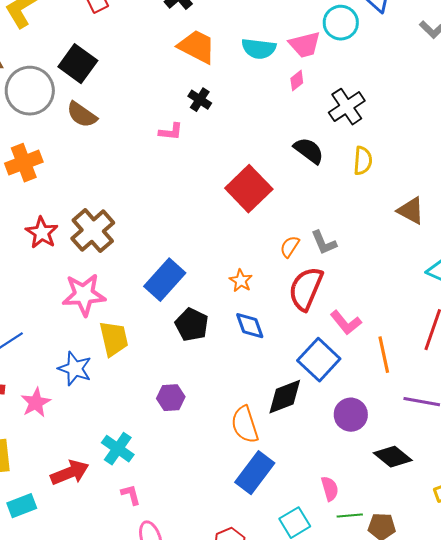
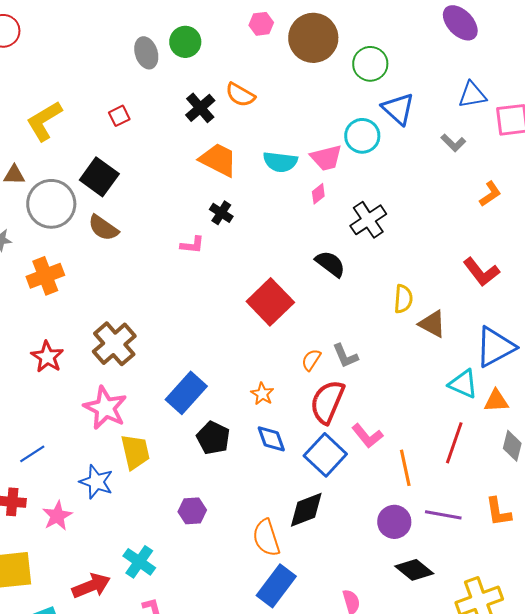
yellow semicircle: (363, 161) -> (403, 299), moved
red star: (42, 233) -> (47, 357), moved
pink star: (84, 295) -> (105, 408), turned 30
blue square: (319, 360) -> (325, 455), moved
purple circle: (351, 415) -> (394, 522), moved

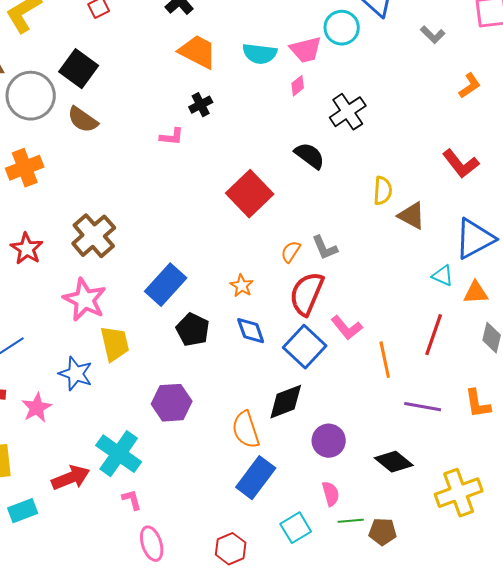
black cross: (221, 213) -> (201, 105), turned 30
cyan triangle: (463, 384) -> (443, 276), size x0.7
purple hexagon: (192, 511) -> (172, 403), size x1.4
purple circle: (394, 522) -> (329, 441), moved
cyan cross: (139, 562) -> (119, 454), size x1.4

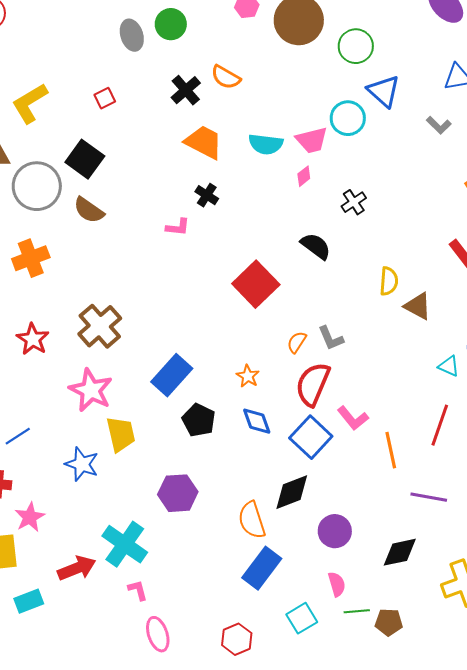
black cross: (201, 105) -> (207, 195), turned -30
black cross: (348, 112) -> (354, 202), size x0.7
pink star: (37, 408) -> (30, 517), moved
black diamond: (394, 462) -> (400, 552), turned -51

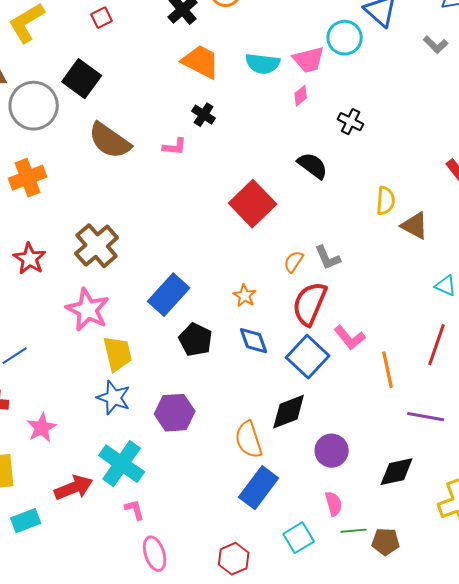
black cross: (354, 202) -> (351, 122), turned -30
brown semicircle: (89, 210) -> (110, 141), moved, size x1.4
blue star: (82, 464) -> (114, 398), moved
pink star: (30, 517) -> (42, 428), moved

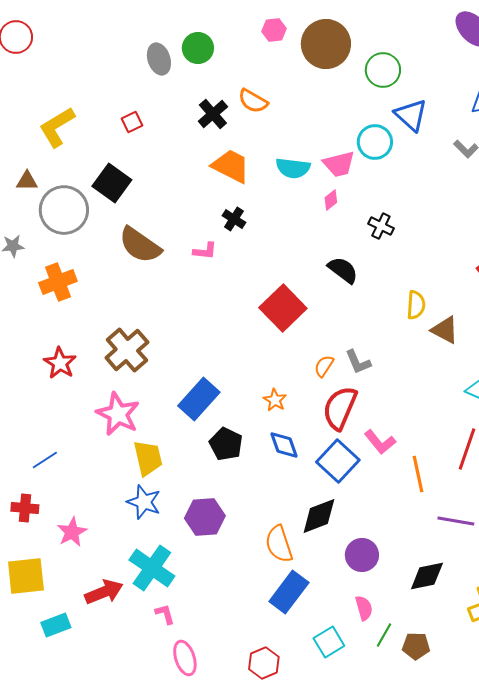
green line: (354, 531) -> (384, 635), turned -55

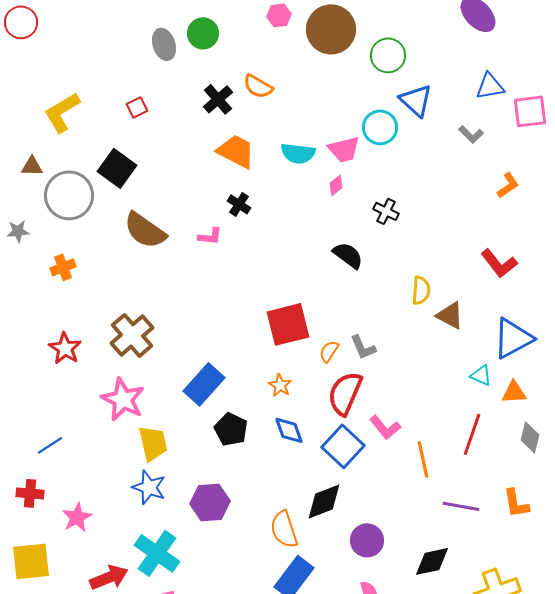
orange cross: (58, 282) -> (63, 267), size x0.7
red square: (283, 308) -> (288, 324), moved, turned 30

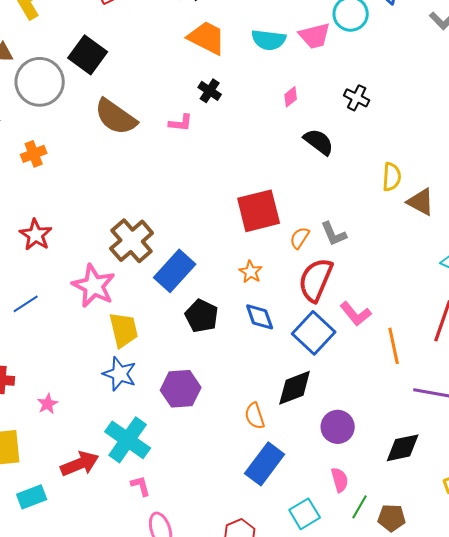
pink diamond: (336, 185) -> (291, 97), moved
brown cross: (132, 335) -> (132, 241), moved
blue line: (50, 445) -> (26, 304), moved
pink star: (77, 517) -> (48, 404), size x0.7
orange semicircle: (284, 529) -> (255, 416), size x0.7

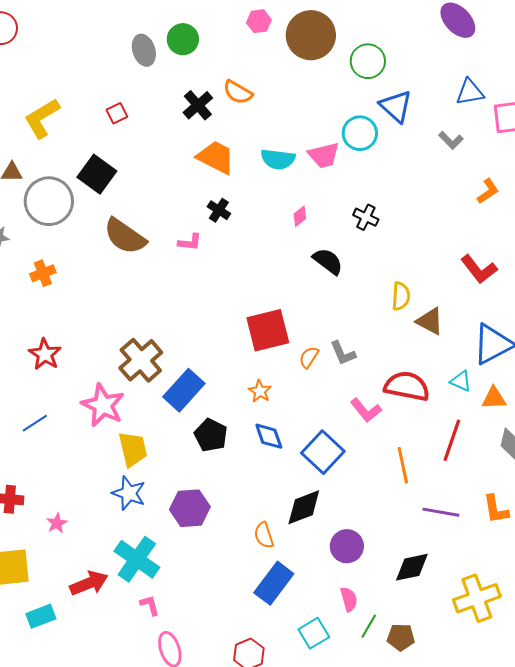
red semicircle: (316, 280) -> (407, 386), moved, turned 78
pink L-shape: (356, 314) -> (366, 410), moved

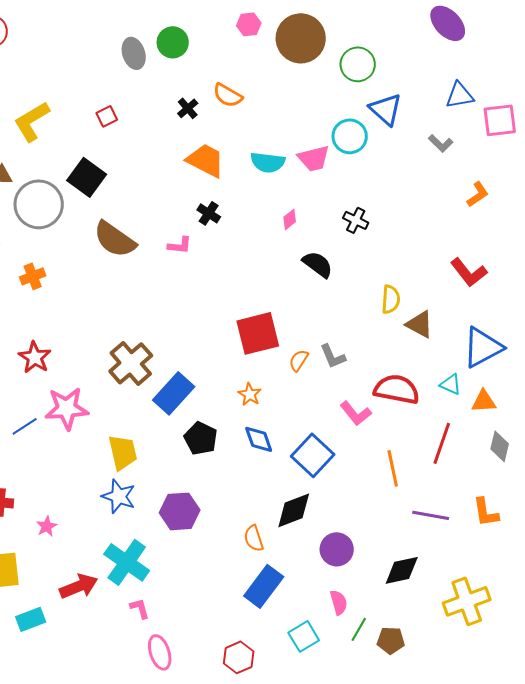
black cross: (198, 105) -> (188, 108), size x0.7
pink star: (103, 405) -> (67, 408), moved, turned -30

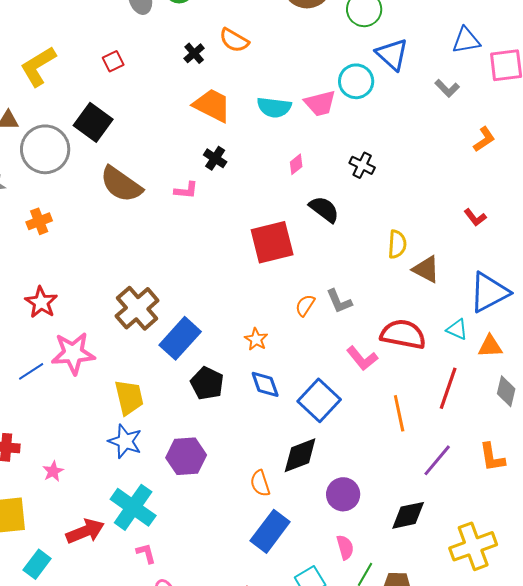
red L-shape: (469, 272) -> (475, 217), size x0.6
red square: (258, 333) -> (272, 242), moved
purple line: (431, 515) -> (437, 460), turned -60
cyan rectangle: (31, 619) -> (37, 564), turned -32

